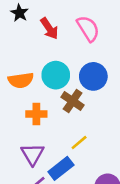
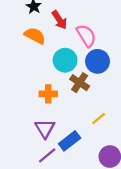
pink semicircle: (88, 28) -> (86, 36), moved
orange semicircle: (21, 80) -> (35, 36), moved, turned -145
yellow line: (79, 142) -> (99, 118), moved

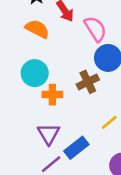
cyan circle: (65, 60) -> (35, 73), moved
brown cross: (80, 83) -> (88, 82), turned 30

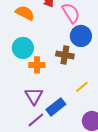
brown cross: (88, 82) -> (65, 55), turned 36

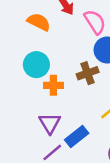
brown cross: (65, 55) -> (88, 73), turned -30

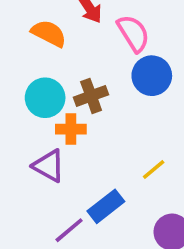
brown cross: (88, 73) -> (91, 96), moved
purple triangle: (50, 123) -> (49, 166), moved, turned -30

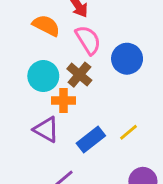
pink semicircle: (133, 33) -> (88, 40), moved
brown cross: (91, 96) -> (79, 75), turned -30
blue rectangle: (106, 206) -> (91, 140), moved

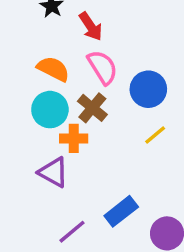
orange semicircle: (46, 25) -> (53, 69), moved
yellow line: (128, 132) -> (155, 135), moved
blue rectangle: (91, 140) -> (121, 211), moved

